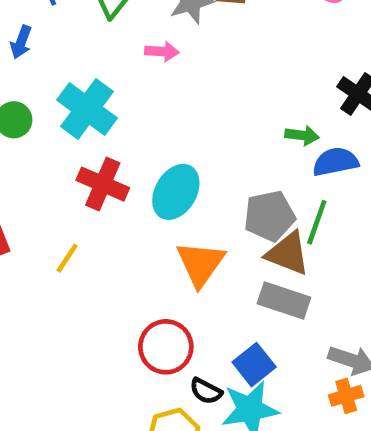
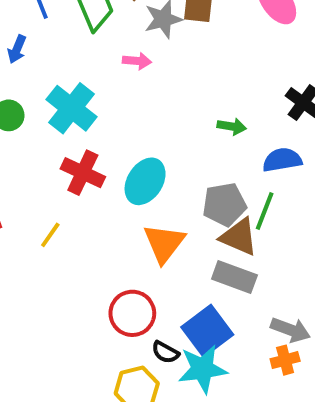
green arrow: (302, 135) -> (232, 126), moved
blue square: (254, 365) -> (207, 331), size x1.4

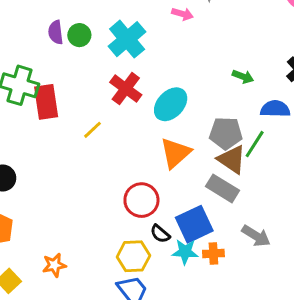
orange cross: (285, 360) -> (213, 253), moved
cyan star: (202, 369) -> (185, 252), size x0.7

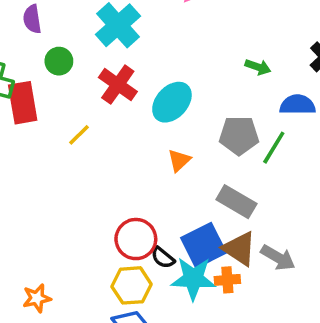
green circle: (79, 35) -> (59, 61), moved
orange triangle: (175, 153) -> (179, 160), size x0.6
brown triangle: (232, 159) -> (239, 249), moved
red circle: (141, 200) -> (136, 239), moved
cyan star: (185, 252) -> (193, 279), size x1.4

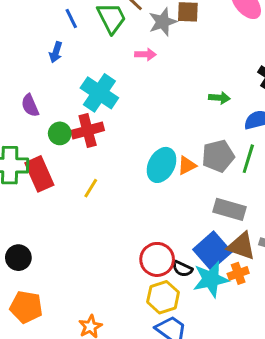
red cross: (118, 85) -> (88, 131), moved, turned -36
cyan ellipse: (172, 102) -> (161, 165), moved
orange triangle: (179, 160) -> (187, 165), moved, turned 30

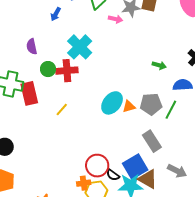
pink arrow: (145, 54) -> (116, 19), moved
gray rectangle: (230, 209) -> (152, 141), turned 30
brown triangle: (241, 246) -> (148, 179), moved
orange cross: (238, 273) -> (84, 183), moved

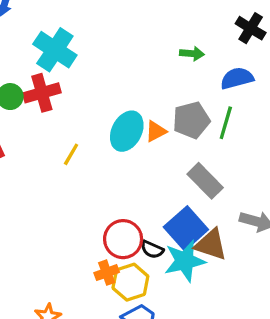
yellow line: (62, 109) -> (71, 154), moved

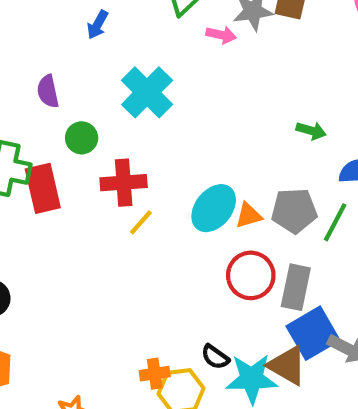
red cross: (42, 93) -> (124, 183), moved
gray rectangle: (205, 181) -> (296, 287), turned 45
blue square: (186, 228) -> (313, 333), moved
red circle: (123, 239) -> (251, 275), moved

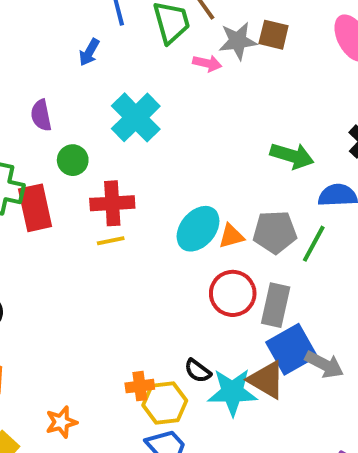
green arrow: (311, 131) -> (292, 156), size x1.5
yellow line: (141, 222) -> (111, 241), moved, turned 36

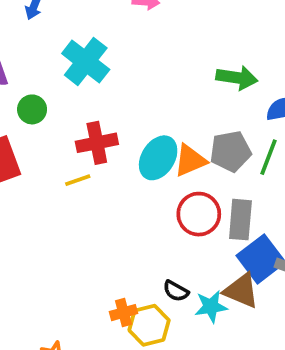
red cross: (112, 203) -> (97, 143), moved
orange triangle: (231, 236) -> (190, 161), size x1.4
cyan star: (232, 392) -> (211, 306), size x0.7

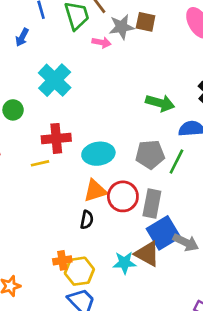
cyan ellipse: (158, 158) -> (98, 154), turned 44
orange triangle: (190, 161) -> (95, 191), moved
black semicircle: (176, 291) -> (87, 220), moved, turned -114

